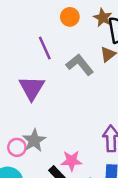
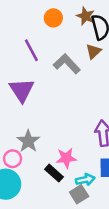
pink circle: (17, 147) -> (13, 159), moved

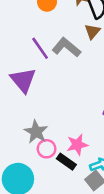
purple line: (31, 50) -> (40, 48), moved
pink circle: (13, 159) -> (47, 149), moved

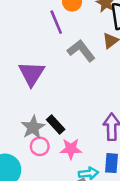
purple line: (40, 48) -> (56, 22), moved
black rectangle: (66, 162) -> (56, 125), moved

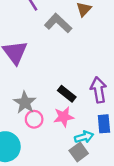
black rectangle: (56, 125) -> (67, 94), moved

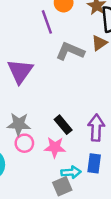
gray L-shape: (58, 23) -> (70, 51), turned -32
gray star: (25, 102) -> (19, 124), turned 30

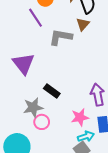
black rectangle: (63, 125) -> (52, 91), moved
pink star: (55, 147) -> (80, 117), moved

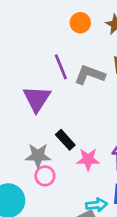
purple line: (36, 18) -> (61, 67), moved
pink star: (80, 117) -> (88, 159), moved

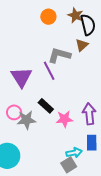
purple line: (61, 67) -> (49, 71), moved
pink circle: (45, 176) -> (14, 112), moved

